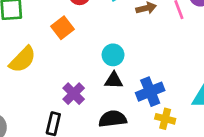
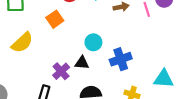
black triangle: (114, 80) -> (82, 63), moved
blue cross: (150, 92) -> (121, 59), moved

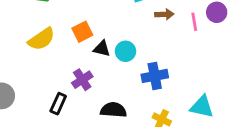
orange square: (55, 19) -> (82, 32), moved
black triangle: (82, 63) -> (102, 49), moved

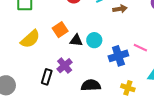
pink line: (194, 22) -> (140, 48), moved, turned -48
black rectangle: (58, 104) -> (47, 77), moved

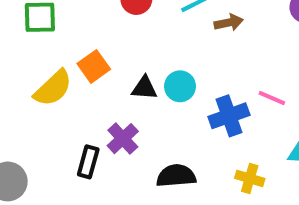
orange square: (60, 30) -> (94, 66), moved

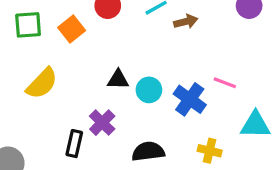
orange square: (94, 66) -> (72, 29), moved
cyan circle: (180, 86) -> (149, 90), moved
blue cross: (229, 116) -> (190, 99), turned -32

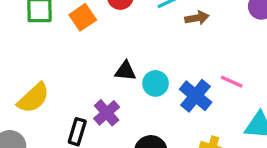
yellow semicircle: (42, 83) -> (33, 98), moved

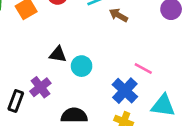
brown arrow: (197, 18) -> (118, 15), turned -144
blue cross: (196, 96) -> (125, 91), moved

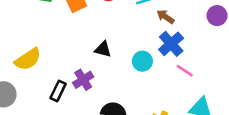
cyan circle: (82, 66) -> (142, 61), moved
blue cross: (125, 91) -> (171, 44), moved

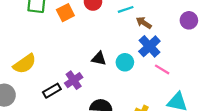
black triangle: (103, 49) -> (99, 59), moved
black rectangle: (58, 91) -> (52, 91), turned 36

